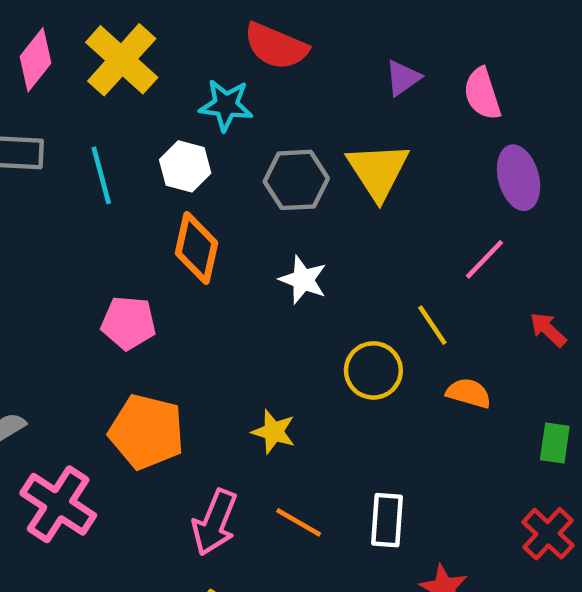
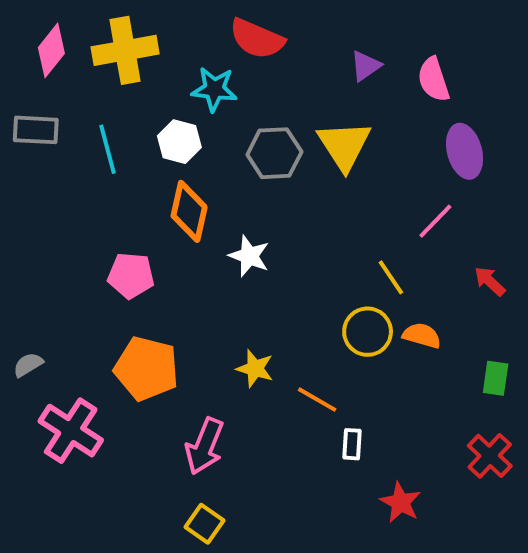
yellow cross: (122, 60) -> (125, 50), turned 38
white star: (303, 280) -> (249, 256), moved
yellow circle: (373, 370) -> (368, 332), moved
white rectangle: (387, 520) -> (352, 444), size x0.7
orange line: (299, 522) -> (317, 400), moved

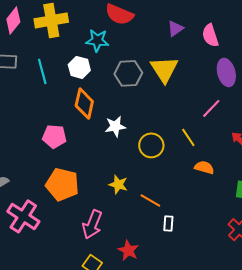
white star: (249, 256) -> (115, 126), turned -30
yellow circle: (368, 332) -> (151, 145), moved
red star: (401, 502) -> (128, 250), moved

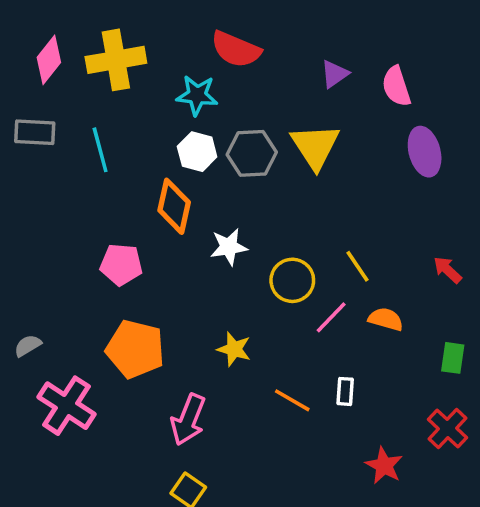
white hexagon: (79, 67) -> (197, 152), moved
pink line: (211, 108) -> (331, 317), moved
orange line: (150, 200) -> (292, 400), moved
white rectangle: (168, 223) -> (345, 391), moved
red star: (128, 250) -> (384, 466), moved

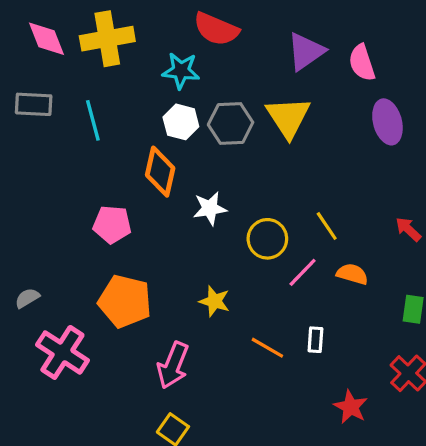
pink diamond: (49, 60) -> (46, 39), turned -60
purple triangle: (335, 74) -> (306, 51), size x1.5

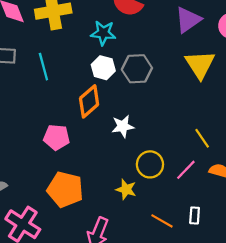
yellow triangle: (288, 117) -> (200, 64), moved
orange diamond: (160, 172) -> (89, 101), turned 36
yellow circle: (267, 239) -> (150, 164), moved

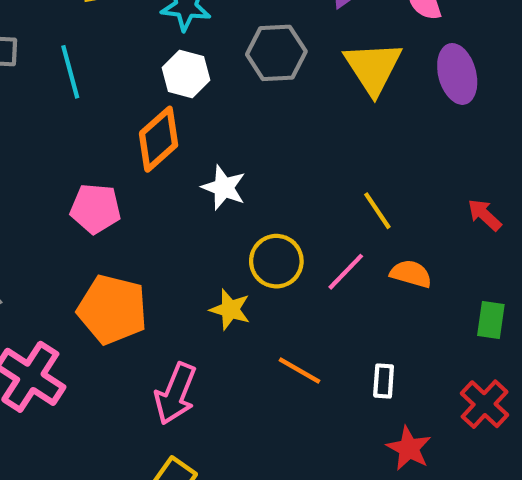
gray hexagon: (137, 69) -> (276, 53), moved
white star: (123, 126) -> (224, 188), turned 30
white rectangle: (195, 216) -> (384, 381), moved

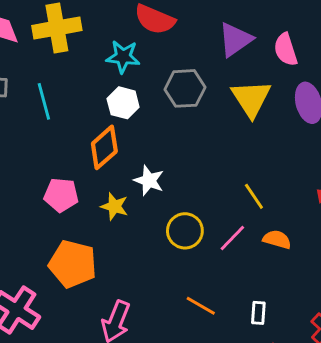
yellow star: (230, 310) -> (114, 206), moved

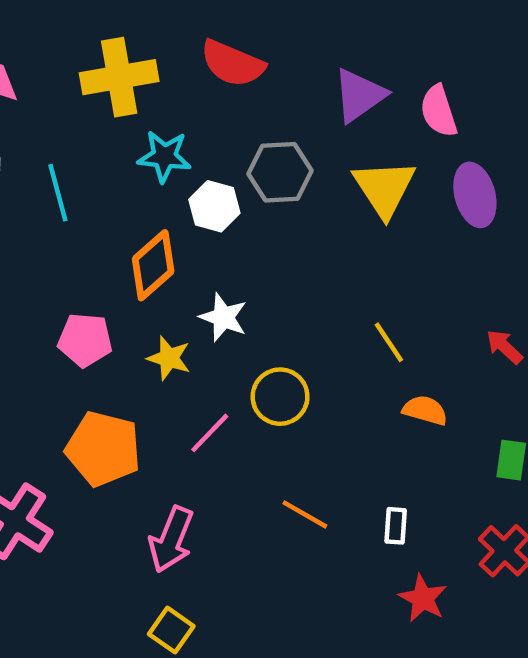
yellow cross: (57, 28) -> (119, 77), moved
cyan star: (123, 57) -> (164, 156), moved
white hexagon: (123, 103) -> (214, 206), moved
pink line: (232, 238) -> (210, 433), moved

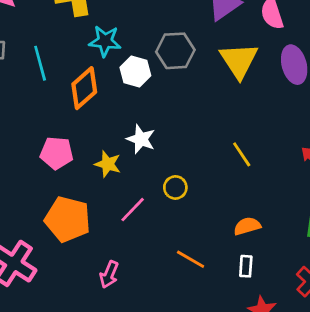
orange diamond: (153, 265) -> (84, 88), moved
yellow circle: (280, 397) -> (175, 187), size x0.7
orange semicircle: (425, 410) -> (247, 226), moved, turned -32
pink arrow: (171, 539) -> (109, 274), size x0.7

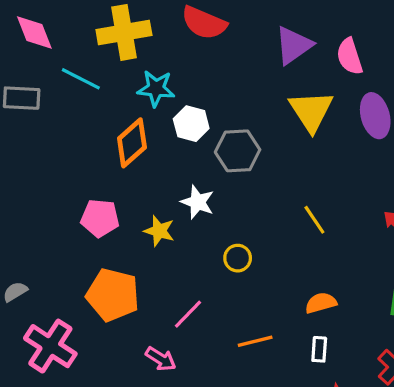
gray hexagon: (175, 51) -> (238, 151), moved
cyan line: (40, 63) -> (81, 79), moved, turned -48
pink line: (133, 210) -> (188, 314), moved
orange line: (191, 259) -> (255, 341), turned -44
pink arrow: (109, 274) -> (161, 359), turned -80

